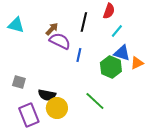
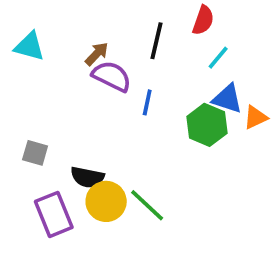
green line: (95, 101) -> (147, 205), moved

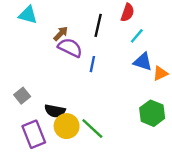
cyan triangle: (29, 46) -> (28, 15), moved
green hexagon: (207, 125) -> (152, 113), moved
gray square: (35, 153) -> (22, 96), turned 35

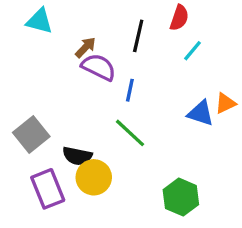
blue triangle: (143, 62) -> (201, 113), moved
gray square: (22, 96) -> (31, 135), size x1.5
green hexagon: (152, 113) -> (181, 197), moved
green line: (92, 128) -> (130, 133), moved

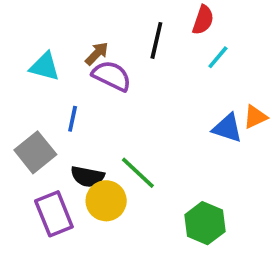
cyan triangle: (39, 21) -> (45, 67), moved
blue line: (130, 90) -> (73, 119), moved
green line: (130, 133) -> (138, 173), moved

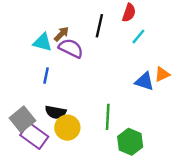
cyan triangle: (45, 67) -> (43, 42), moved
gray square: (35, 152) -> (22, 119), moved
green line: (138, 173) -> (108, 117), moved, turned 50
purple rectangle: (54, 214) -> (34, 136), turned -32

